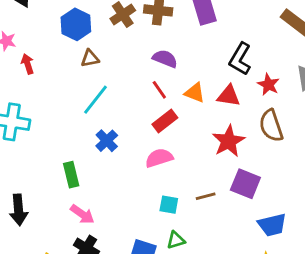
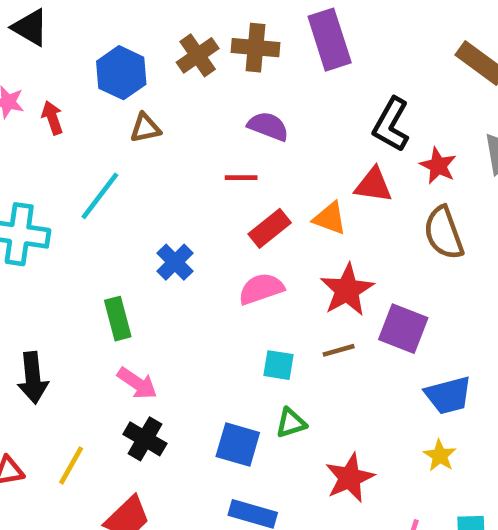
red arrow: (28, 64) -> (52, 118), moved
red line: (159, 90) -> (241, 178), moved, turned -54
orange triangle: (195, 93) -> (330, 218), moved
cyan line: (95, 100) -> (100, 196), moved
red star: (229, 141) -> (347, 290), moved

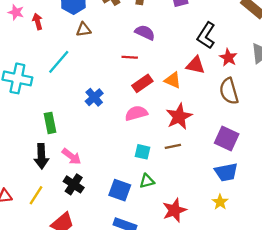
green rectangle: (118, 319) -> (50, 123), moved
purple square: (403, 329) -> (227, 139), moved
black arrow: (33, 378) -> (41, 156), moved

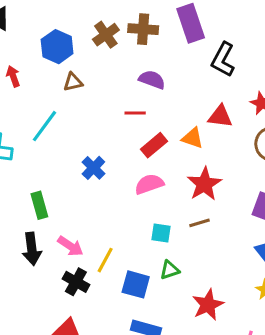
black L-shape: (206, 36) -> (223, 60), moved
yellow line: (36, 195) -> (105, 260), moved

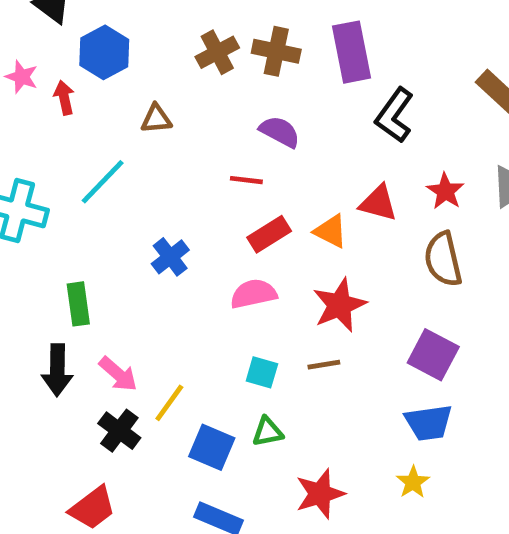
blue hexagon: (57, 47) -> (104, 52), moved

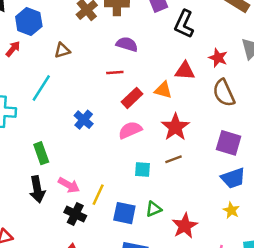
red arrow: (64, 98) -> (13, 49), turned 63
green triangle: (268, 432) -> (154, 209), moved

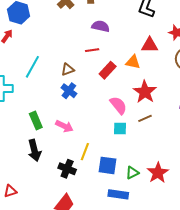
brown triangle: (62, 50) -> (68, 69), moved
pink semicircle: (130, 130) -> (118, 105), moved, turned 78
pink arrow: (69, 185) -> (64, 126), moved
green triangle: (154, 209) -> (132, 173), moved

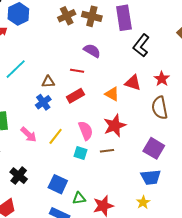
red rectangle: (108, 70) -> (75, 96), moved
yellow line: (85, 152) -> (56, 136), moved

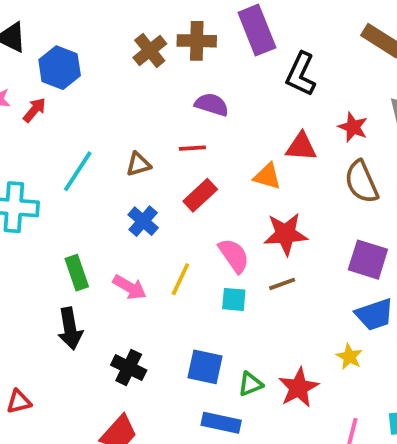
brown triangle: (48, 82) -> (138, 164), moved
red star: (115, 126) -> (286, 234), turned 30
yellow star: (143, 202) -> (349, 357), moved

